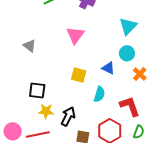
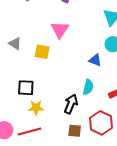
yellow square: (79, 75) -> (42, 52), moved
black arrow: (68, 116) -> (71, 104), moved

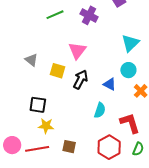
black arrow: (71, 104) -> (81, 79), moved
brown square: (75, 131) -> (69, 147), moved

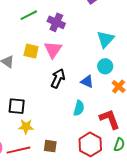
purple cross: (89, 15) -> (56, 22), moved
yellow square: (57, 71) -> (31, 51), moved

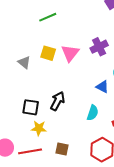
purple cross: (56, 22) -> (99, 47), moved, turned 36
black arrow: (58, 78) -> (58, 101), moved

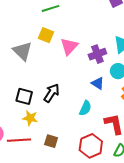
purple cross: (99, 47) -> (97, 54), moved
yellow square: (48, 53) -> (46, 35), moved
gray triangle: (24, 62) -> (22, 51), size x1.5

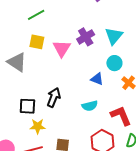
purple cross: (97, 54) -> (86, 37), moved
cyan semicircle: (85, 108) -> (90, 106), turned 63

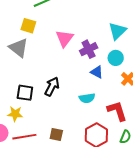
purple cross: (86, 37) -> (89, 49), moved
yellow square: (37, 42) -> (28, 26), moved
yellow star: (38, 126) -> (15, 114), moved

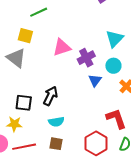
pink triangle: (64, 38) -> (62, 47), turned 36
blue triangle: (97, 72) -> (95, 80), turned 40
cyan semicircle: (87, 98) -> (56, 122), moved

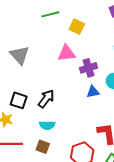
yellow square: (25, 36) -> (77, 27), moved
blue triangle: (95, 80) -> (93, 92), turned 32

